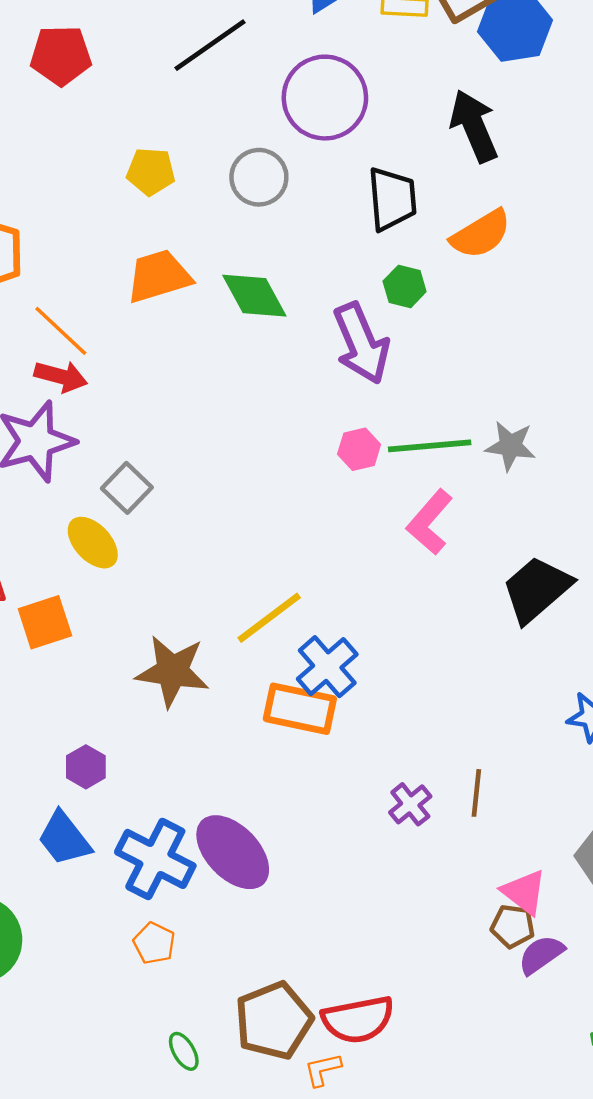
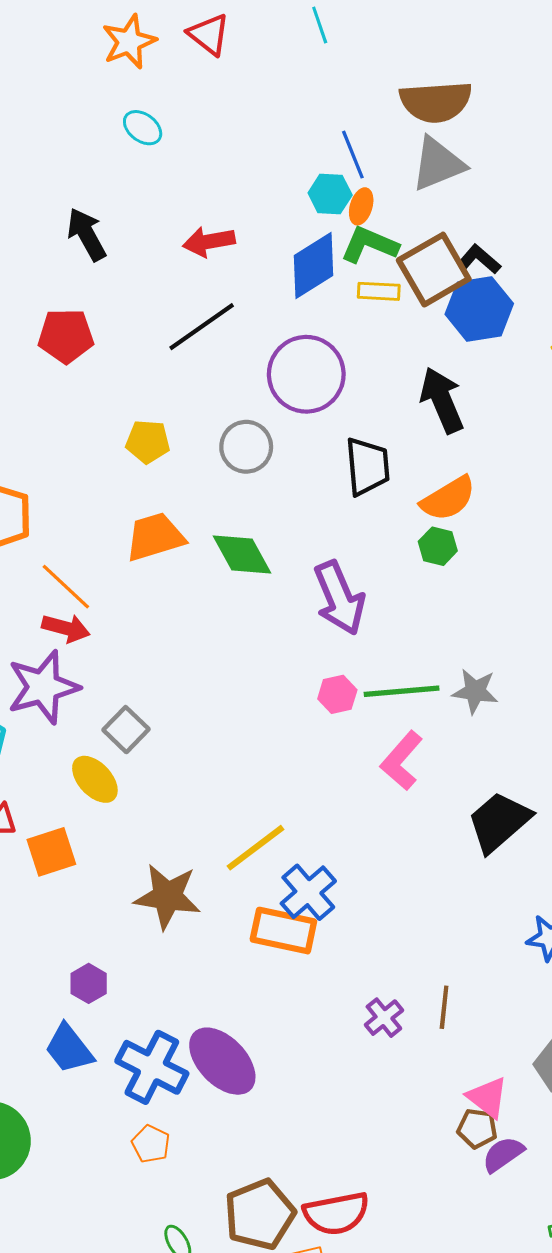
green hexagon: (405, 286) -> (438, 546), moved

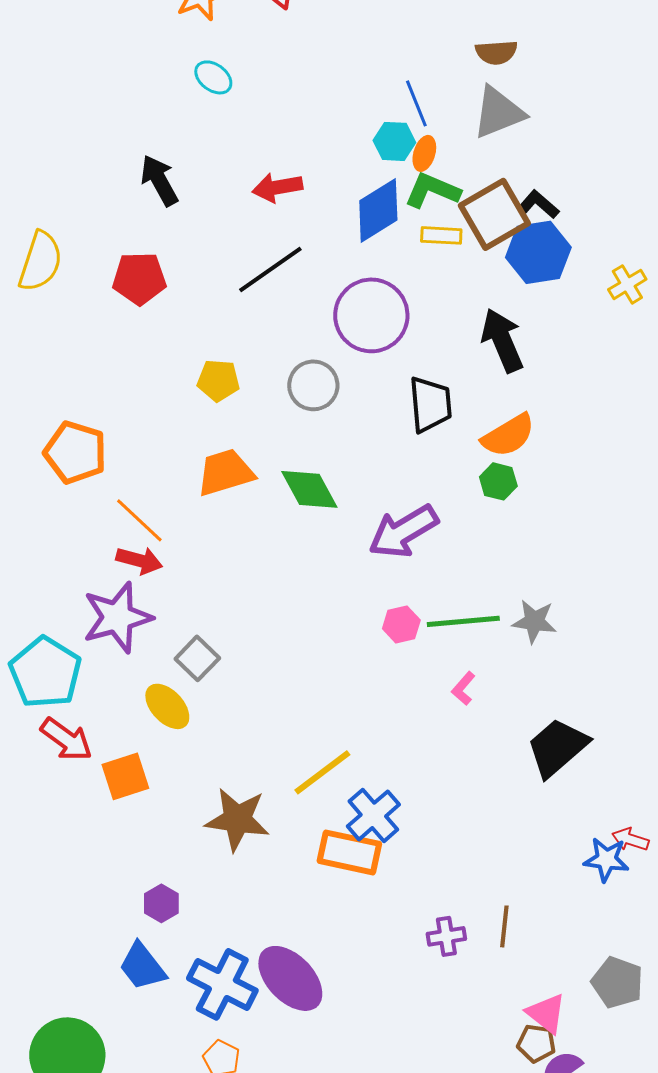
brown semicircle: (436, 102) -> (496, 52), size x0.6
purple arrow: (339, 598) -> (403, 531), turned 82
pink L-shape: (402, 761) -> (463, 688), size x0.6
purple cross: (384, 1018) -> (446, 936), turned 30

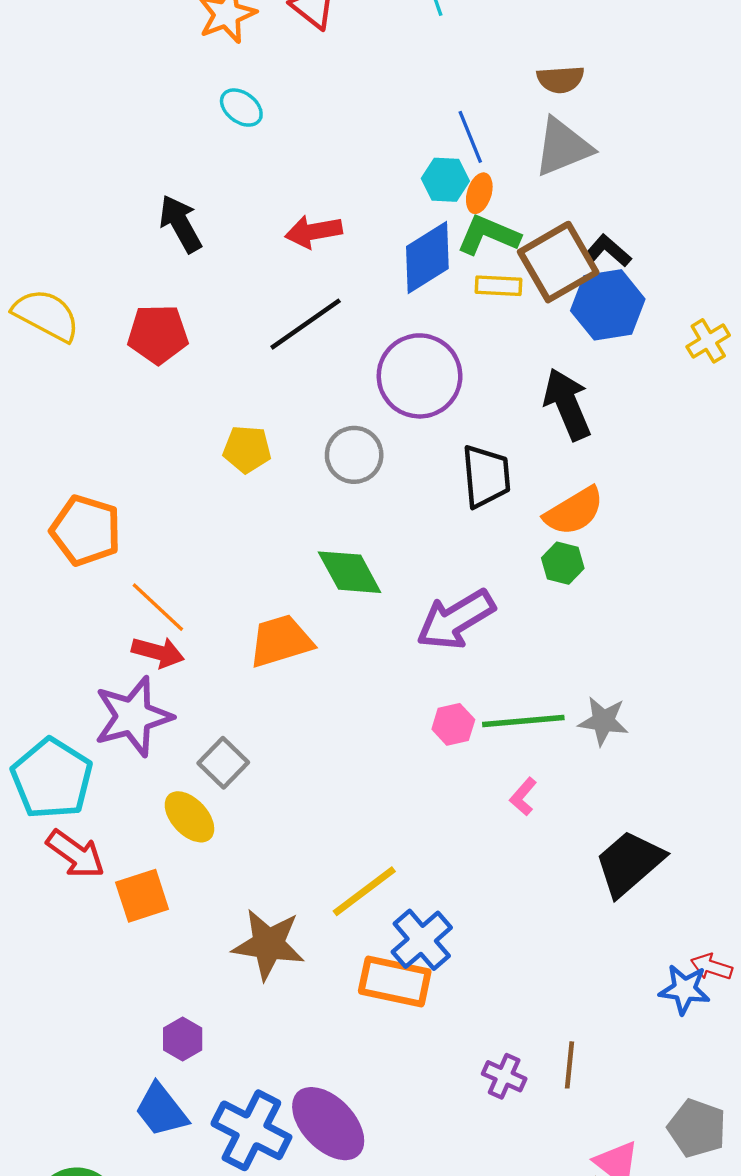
yellow semicircle: (40, 261) -> (46, 315), turned -80
orange trapezoid: (225, 472) -> (281, 641), moved
purple cross: (446, 936) -> (504, 1076), turned 33

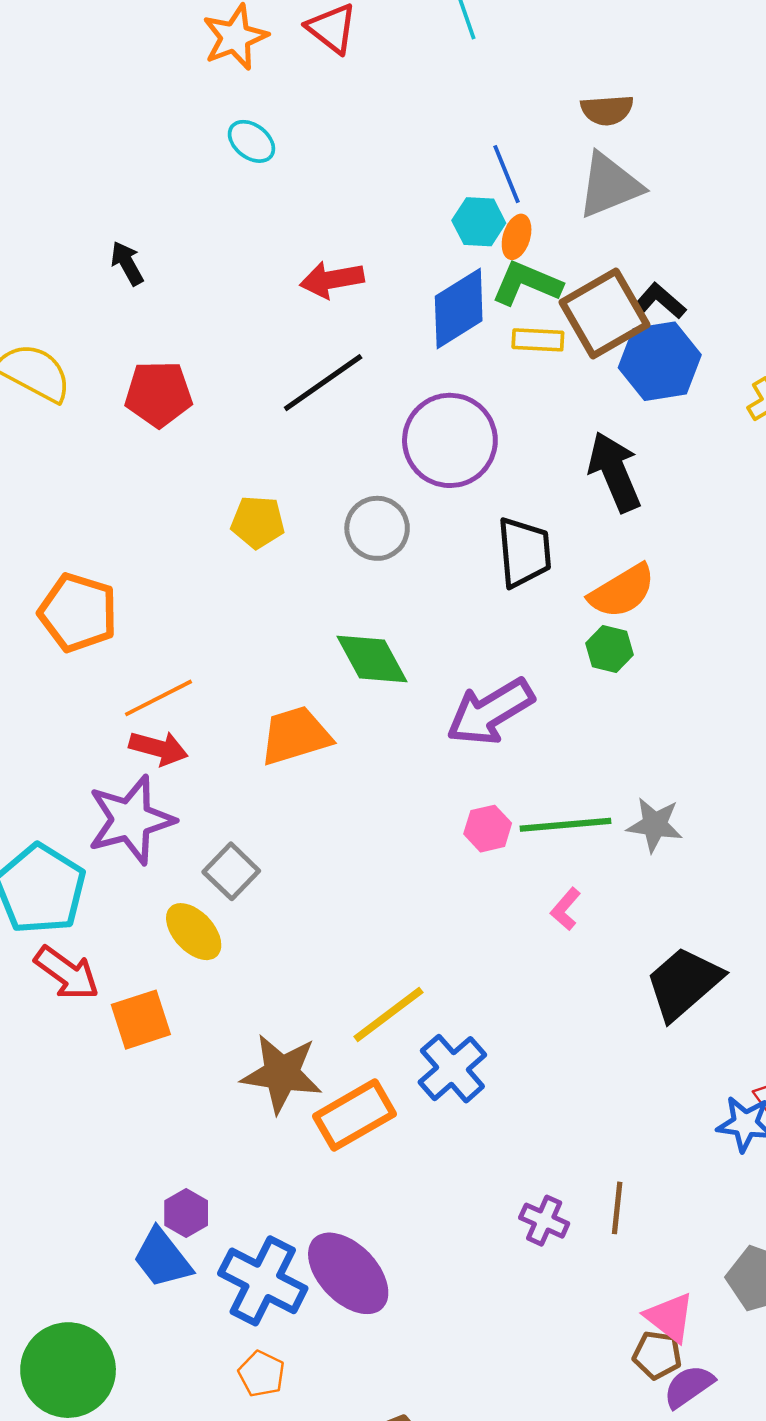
black arrow: (180, 224) -> (127, 263), moved, size x0.7
orange line: (158, 607) -> (158, 698), turned -70
orange rectangle: (395, 982) -> (354, 1115), moved, turned -42
purple hexagon: (183, 1039) -> (186, 1213), moved

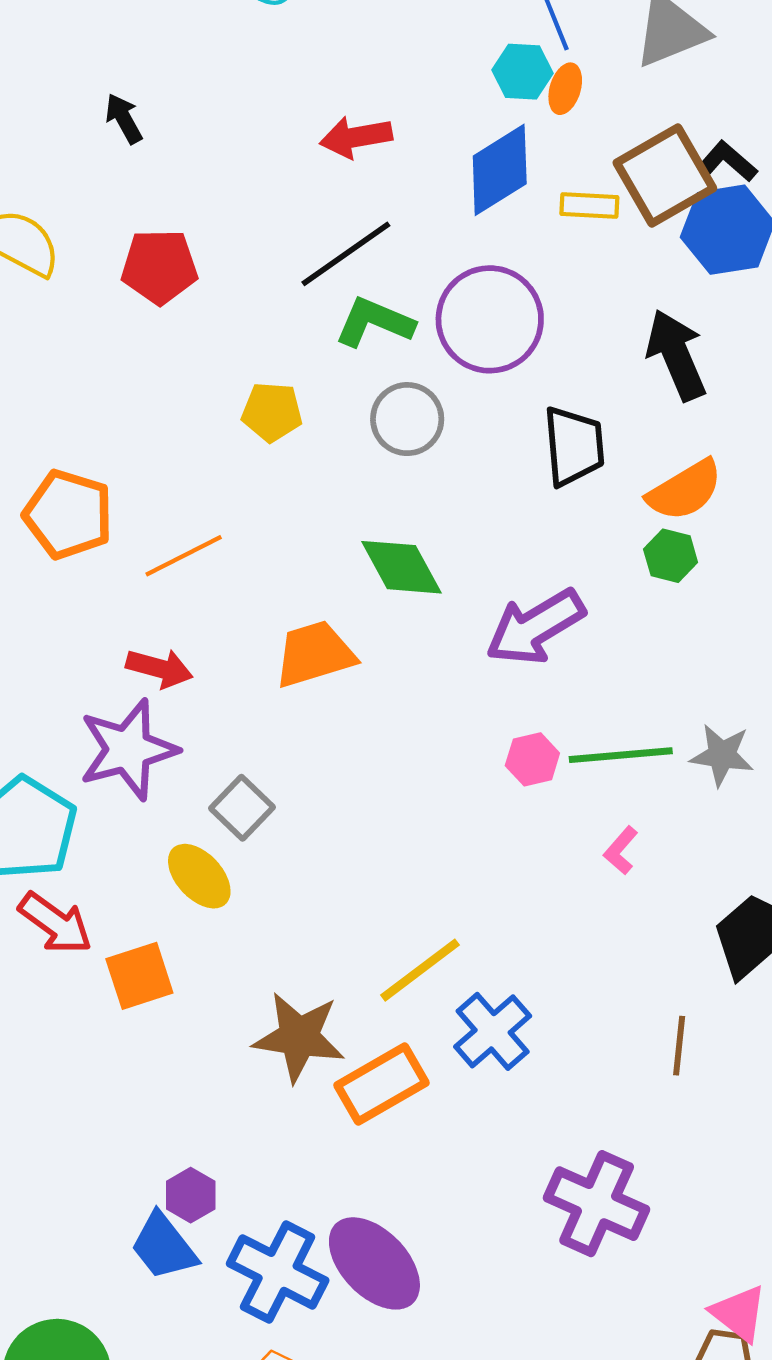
green L-shape: (527, 283) -> (374, 322), moved
orange line: (158, 698) -> (184, 556), moved
brown line: (617, 1208) -> (679, 1046), moved
purple cross: (544, 1221) -> (597, 1204), size x1.8

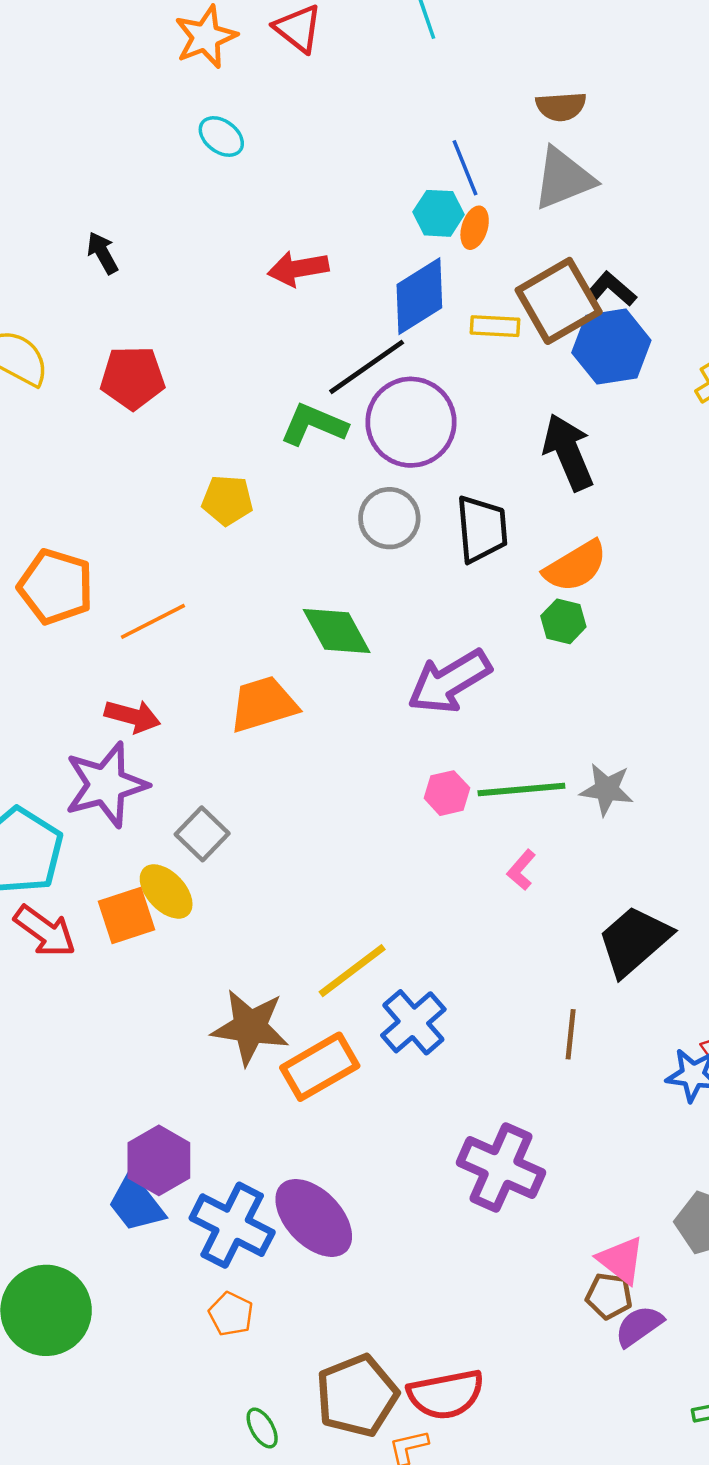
black line: (346, 254) -> (367, 367), moved
gray circle: (407, 419) -> (389, 518), moved
orange square: (139, 976) -> (126, 915), moved
purple hexagon: (191, 1195) -> (159, 1160), size x1.5

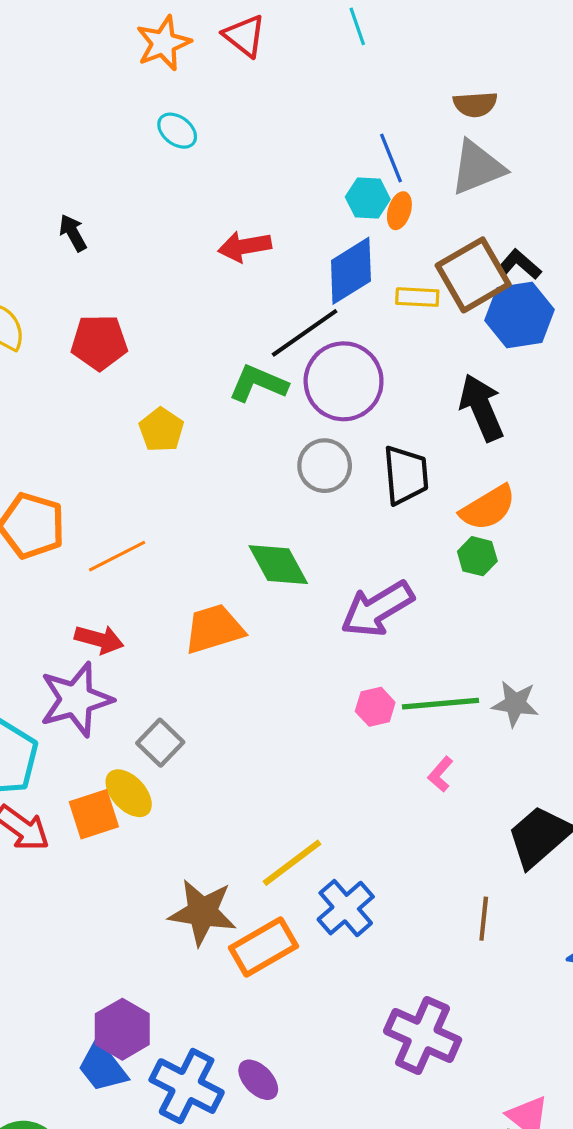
yellow pentagon: (227, 500) -> (161, 430), moved, turned 30
purple ellipse: (314, 1218) -> (258, 1080), size x0.6

